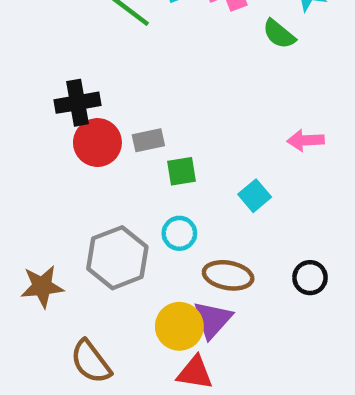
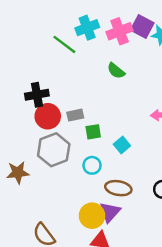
green semicircle: (279, 34) -> (116, 71), moved
cyan square: (255, 196) -> (122, 145), moved
gray hexagon: (117, 258) -> (54, 150), moved
brown star: (42, 286) -> (18, 173), moved

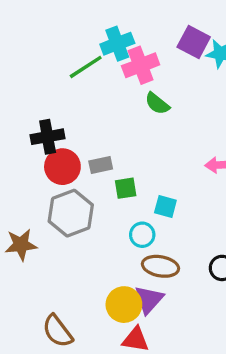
pink cross: (120, 31) -> (141, 65), moved
green line: (64, 44) -> (86, 67), turned -70
cyan square: (122, 145) -> (165, 206), turned -35
cyan circle: (92, 165) -> (142, 235), moved

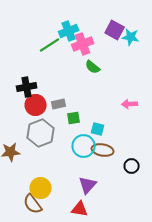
cyan circle: (142, 235) -> (84, 146), size x1.5
brown ellipse: (160, 266) -> (103, 150), moved
yellow circle: (124, 305) -> (41, 188), moved

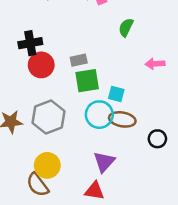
green semicircle: (93, 67) -> (126, 27), moved, turned 77
gray rectangle: (59, 104) -> (79, 60), moved
green square: (74, 118) -> (87, 81), size x1.5
gray hexagon: (41, 133) -> (48, 117), moved

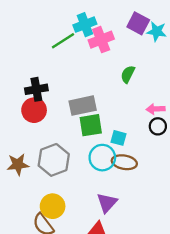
gray rectangle: (79, 60) -> (83, 106), size x1.6
red circle: (41, 65) -> (34, 110), moved
black circle: (157, 139) -> (158, 126), moved

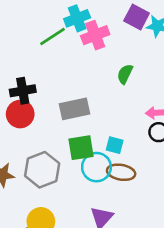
green square: (91, 125) -> (81, 148), moved

